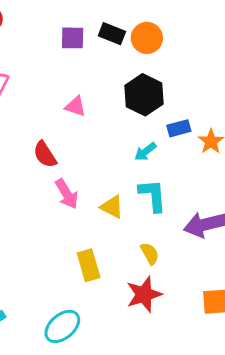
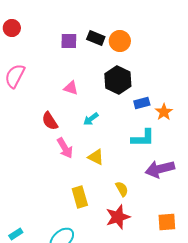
cyan arrow: (145, 152) -> (91, 119), moved
cyan L-shape: (153, 195) -> (143, 138), moved, turned 95

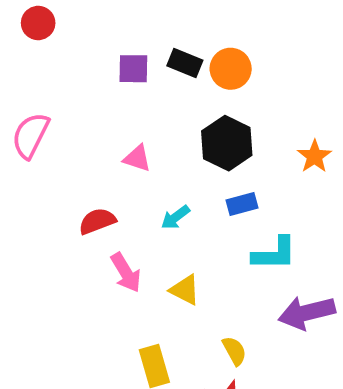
red circle: (12, 28) -> (38, 23), moved
blue rectangle: (142, 103) -> (242, 204), moved
orange star: (164, 112) -> (314, 156), moved
red semicircle: (50, 121) -> (97, 221), turned 102

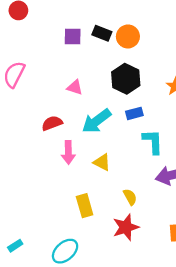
cyan arrow: (175, 217) -> (96, 121), size x1.8
cyan L-shape: (274, 254) -> (153, 142), turned -92
pink arrow: (126, 273) -> (68, 152), turned 30

